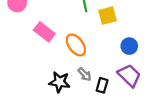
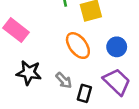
orange ellipse: (76, 45) -> (78, 46), moved
black star: (60, 82) -> (29, 73), moved

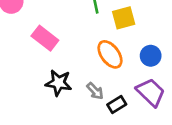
black rectangle: (84, 93) -> (117, 104), turned 42

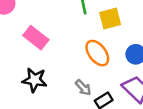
black star: (59, 83) -> (35, 80), moved

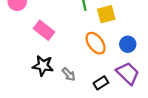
gray arrow: (83, 88) -> (69, 74), moved

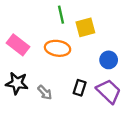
orange ellipse: (96, 43) -> (58, 48), moved, turned -45
black rectangle: (101, 83) -> (80, 88), moved, turned -40

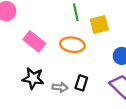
black rectangle: (80, 88) -> (81, 83), moved
gray arrow: (45, 92) -> (60, 87), turned -40

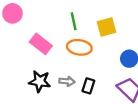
green line: (76, 12) -> (74, 21), moved
gray arrow: (60, 87) -> (67, 81), moved

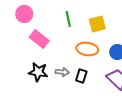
pink circle: (12, 13) -> (24, 14), moved
orange ellipse: (79, 47) -> (87, 49), moved

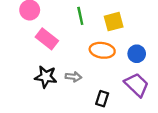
black rectangle: (81, 76) -> (102, 99), moved

